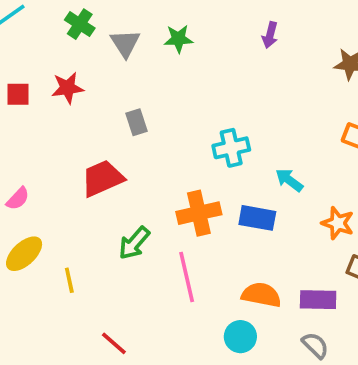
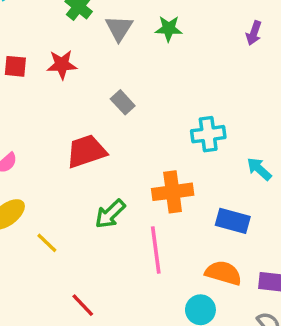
gray rectangle: (136, 122) -> (123, 102), turned -30
blue rectangle: (257, 218) -> (233, 221), moved
yellow line: (69, 280) -> (47, 243), turned -40

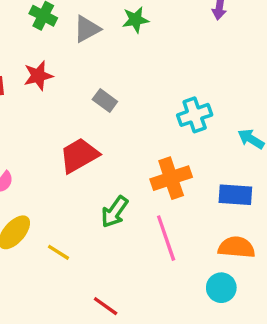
gray triangle: (119, 28) -> (87, 29), turned 40

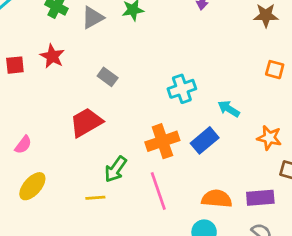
red star: (38, 76) -> (52, 56), turned -30
blue rectangle: (235, 195) -> (205, 140), moved, turned -44
yellow line: (58, 252) -> (95, 198), moved, turned -36

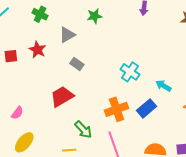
gray triangle: (93, 18) -> (67, 35), moved
cyan cross: (182, 89) -> (130, 72), turned -36
green arrow: (116, 169) -> (83, 130), turned -78

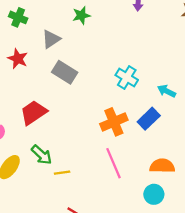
gray rectangle: (77, 64) -> (65, 72), size x1.5
red trapezoid: (62, 97) -> (34, 113), moved
green arrow: (83, 130) -> (42, 155), moved

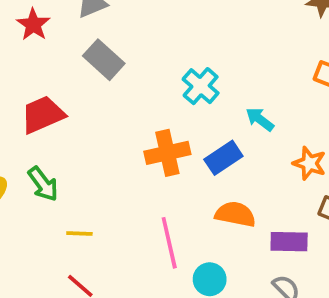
pink line: (114, 163) -> (169, 243), moved
orange semicircle: (162, 166) -> (235, 214), moved
yellow line: (62, 173) -> (79, 233), moved

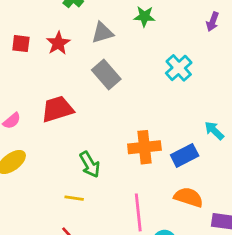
cyan cross: (201, 86) -> (179, 68), moved
green arrow: (43, 184) -> (90, 164), moved

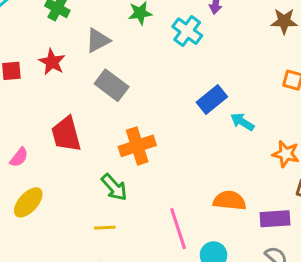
cyan cross: (179, 68) -> (187, 31), moved
red trapezoid: (57, 109) -> (66, 134), turned -76
orange cross: (144, 147) -> (137, 146), moved
blue rectangle: (185, 155) -> (212, 100), moved

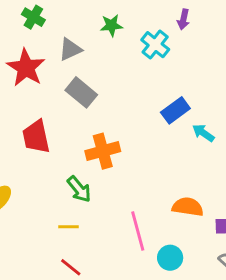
red star: (52, 62) -> (26, 68), size x1.5

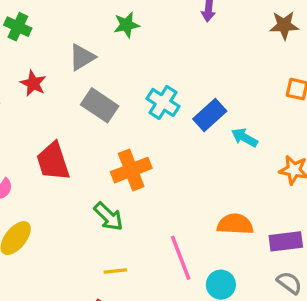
green cross: (33, 17) -> (18, 27), moved
cyan cross: (155, 45) -> (163, 102), moved
red star: (26, 68) -> (33, 83), size x0.6
yellow line: (68, 227) -> (115, 271), moved

